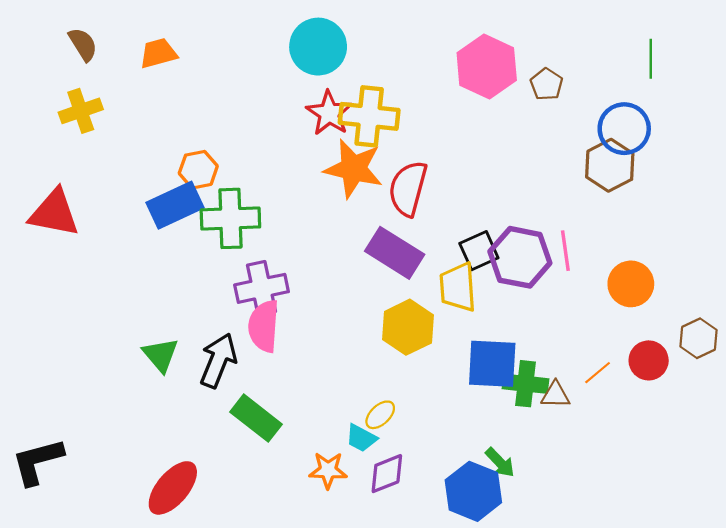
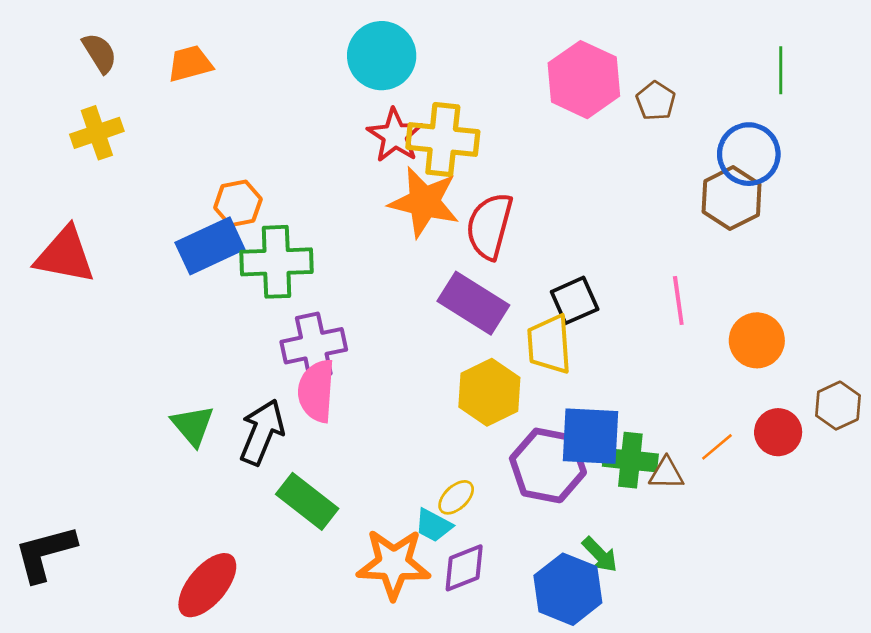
purple hexagon: (520, 257) -> (548, 465), moved
orange star: (328, 470) -> (394, 564), size x1.6

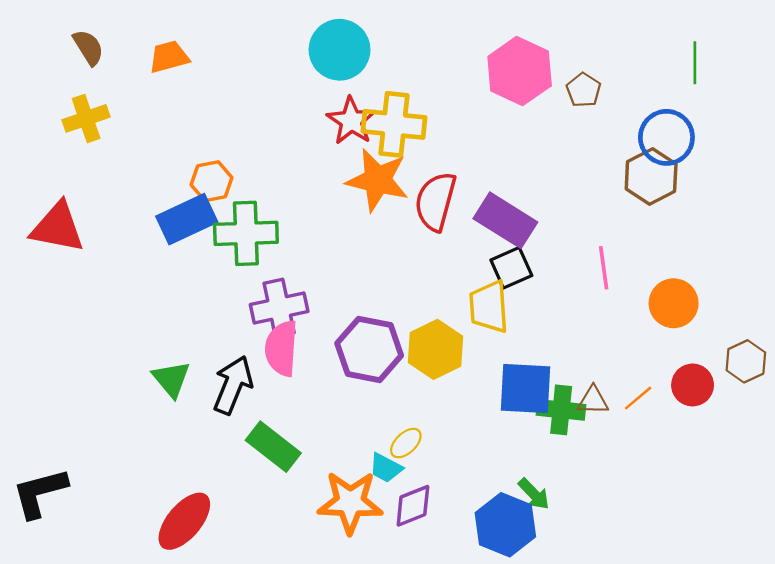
purple rectangle: (473, 303) -> (505, 220), moved
purple hexagon: (548, 465) -> (369, 349), moved
brown triangle: (666, 473) -> (593, 400), moved

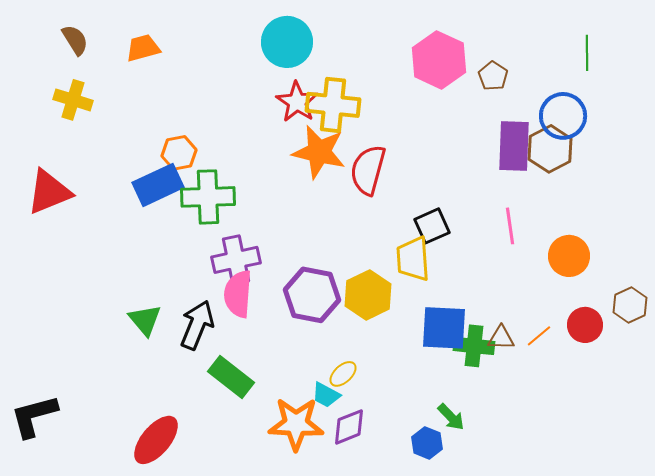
yellow cross: (86, 118) -> (73, 100), turned 36
purple rectangle: (505, 220) -> (514, 146), moved, turned 60
red triangle: (58, 227) -> (49, 192), turned -33
blue hexagon: (505, 525) -> (427, 443), size x0.6

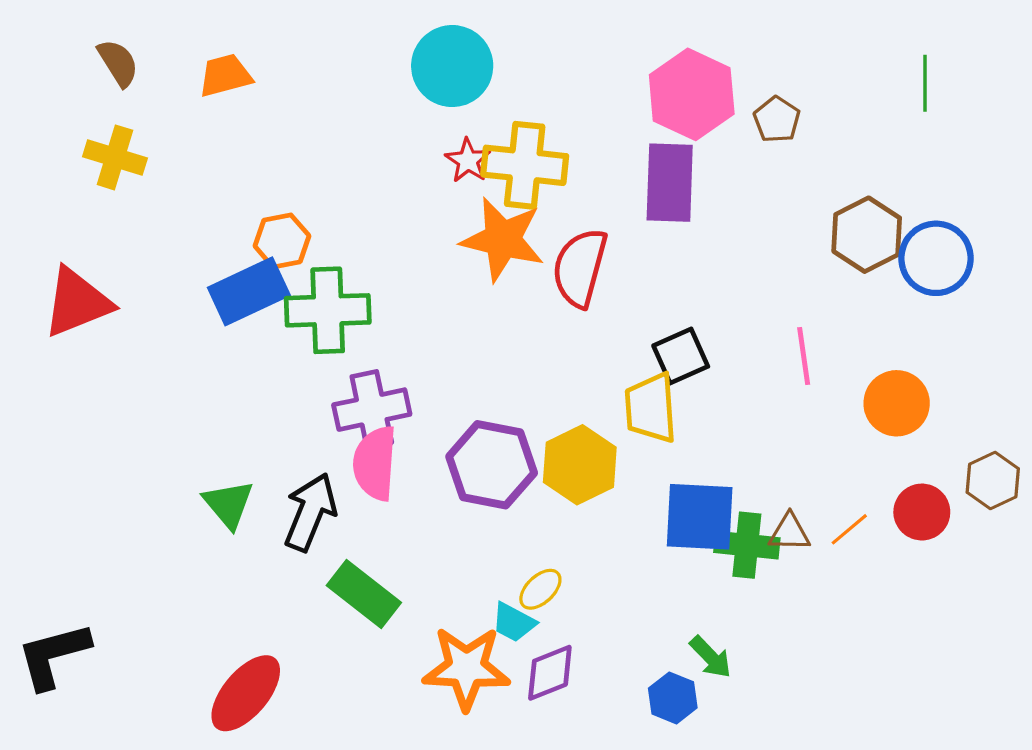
red star: (297, 102) -> (468, 161), size x0.7
blue circle: (563, 116) -> (936, 258), moved
purple rectangle: (514, 146) -> (670, 183), moved

